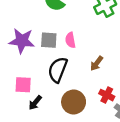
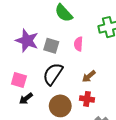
pink semicircle: (70, 40) -> (78, 44), moved
red cross: (107, 95) -> (87, 99), moved, turned -32

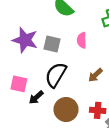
black arrow: (26, 98) -> (36, 97), moved
red cross: (87, 99) -> (98, 110), moved

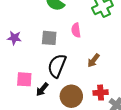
purple star: (25, 40) -> (14, 38), moved, size x0.6

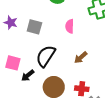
gray square: (49, 38) -> (34, 27), moved

